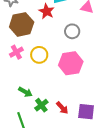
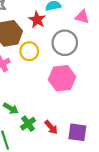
gray circle: (72, 31) -> (65, 43), size x1.5
yellow circle: (39, 55) -> (29, 51), moved

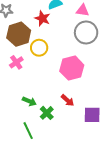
gray circle: (65, 43) -> (86, 32), moved
red arrow: (51, 127) -> (68, 100), moved

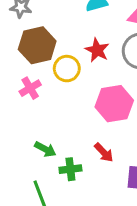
red star: (42, 18) -> (97, 50), moved
green cross: (47, 113) -> (70, 169), turned 32

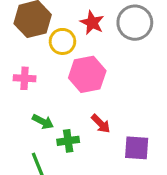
pink cross: (30, 88) -> (25, 78), moved, turned 35
pink hexagon: (114, 104) -> (87, 74), moved

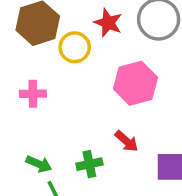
pink hexagon: (87, 74) -> (135, 83), moved
green arrow: (43, 122) -> (39, 164), moved

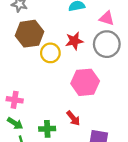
red star: (108, 23) -> (74, 41), turned 30
pink cross: (33, 94) -> (15, 100), moved

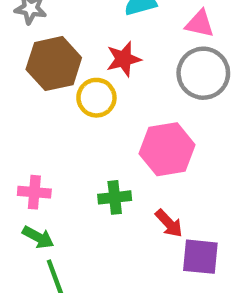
red star: (74, 41) -> (124, 59), moved
red arrow: (73, 118) -> (169, 223), moved
green cross: (47, 129) -> (115, 197), moved

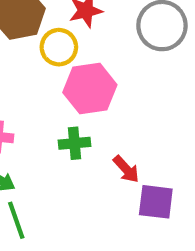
pink hexagon: (167, 149) -> (90, 89), moved

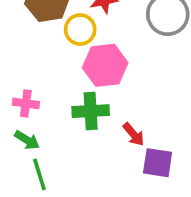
green cross: (74, 143) -> (91, 111), size x1.4

